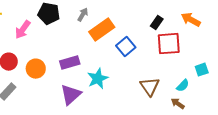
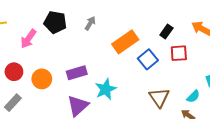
orange rectangle: (102, 30) -> (125, 42), moved
red square: (169, 44) -> (179, 53), size x0.7
blue square: (126, 47) -> (148, 59), moved

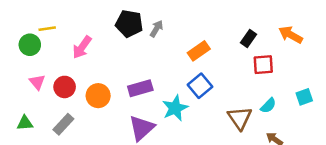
black pentagon: (55, 22) -> (129, 24), moved
orange rectangle: (125, 42) -> (199, 51), size x0.7
blue square: (148, 59) -> (200, 86), moved
cyan semicircle: (193, 96) -> (268, 106), moved

